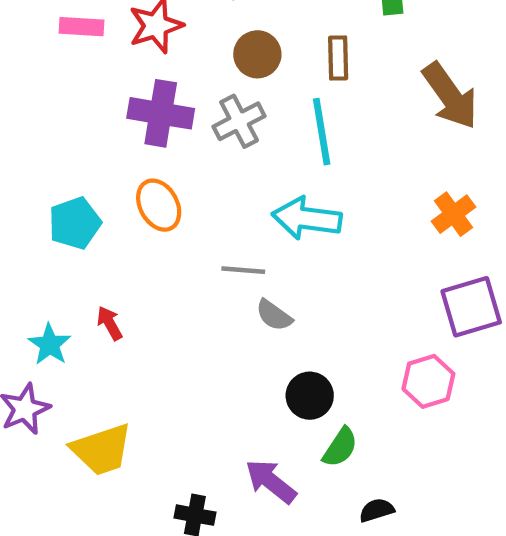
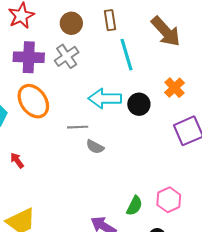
cyan line: (322, 132) -> (127, 55), moved
orange ellipse: (159, 205) -> (33, 101), size x1.4
pink hexagon: (428, 381) -> (169, 200), moved
black circle: (310, 396) -> (139, 104), moved

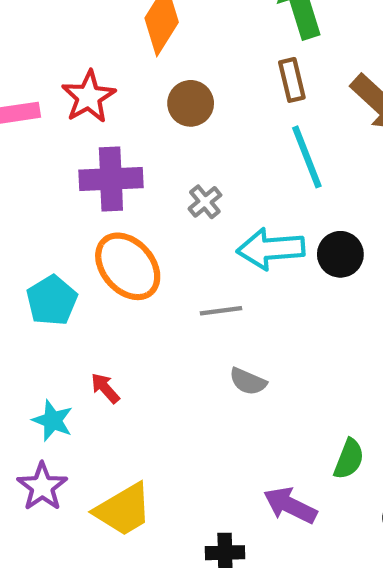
brown rectangle: (110, 20) -> (292, 80), moved
gray cross: (67, 56) -> (205, 202), moved, size x0.7
gray semicircle: (95, 147) -> (248, 381), moved

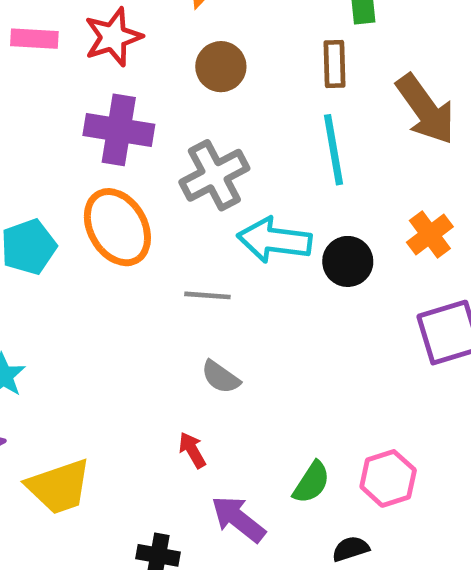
gray cross: (205, 202) -> (214, 175), size x1.8
red arrow: (105, 388) -> (192, 450), moved

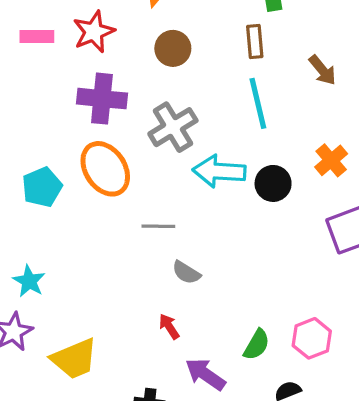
brown arrow: (425, 109) -> (322, 70), size x0.6
gray line: (207, 295) -> (158, 226), moved

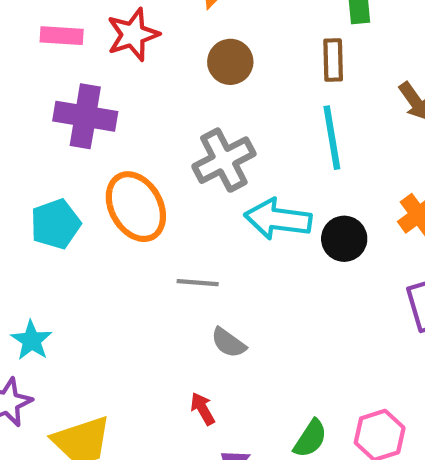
purple cross: (102, 99) -> (85, 116), moved

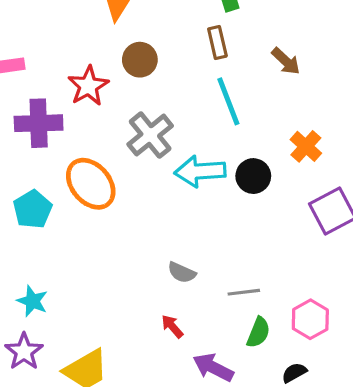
red star: (133, 35) -> (88, 86), moved
gray line: (198, 283) -> (244, 292), moved

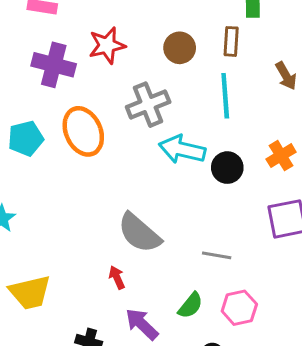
brown circle: (140, 60) -> (180, 48), moved
gray semicircle: (182, 272) -> (139, 233), size x1.8
gray line: (244, 292) -> (217, 255), moved

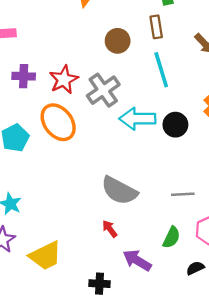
red star: (107, 45) -> (64, 80), moved
purple cross: (54, 65) -> (24, 76), size x0.7

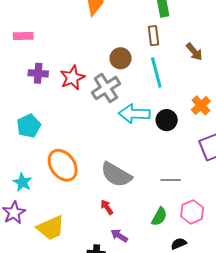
brown circle: (118, 41) -> (121, 58), moved
orange ellipse: (58, 122) -> (63, 165), moved
purple arrow: (137, 260) -> (119, 236), moved, size x0.7

